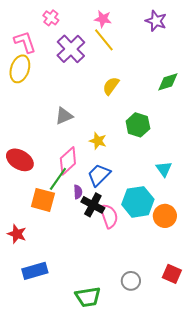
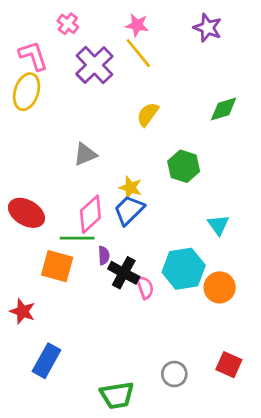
blue trapezoid: (99, 175) -> (129, 210), moved
green line: (58, 179) -> (77, 238), turned 55
pink semicircle: (109, 216) -> (145, 287), size x0.7
blue rectangle: (35, 271) -> (46, 361), turned -45

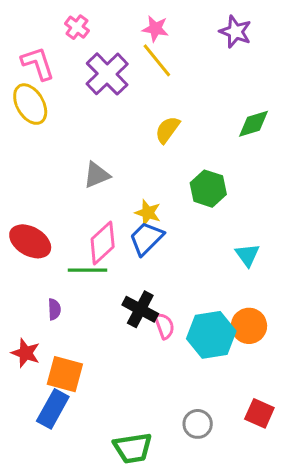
yellow ellipse: (27, 92) -> (30, 104), turned -48
purple semicircle: (104, 255) -> (54, 309), moved
orange square: (57, 266) -> (65, 374), moved
cyan hexagon: (184, 269) -> (211, 335), moved

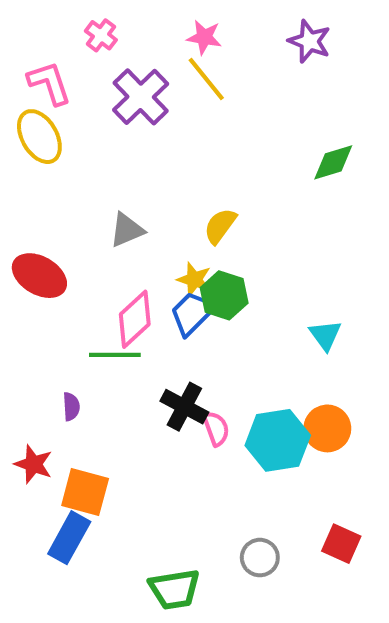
yellow semicircle: (167, 130) -> (220, 226), moved
green hexagon: (208, 189) -> (224, 295), moved
red ellipse: (30, 241) -> (39, 276), moved

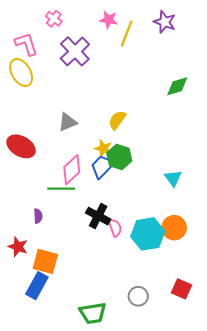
yellow line: (206, 79) -> (127, 33), moved, turned 60

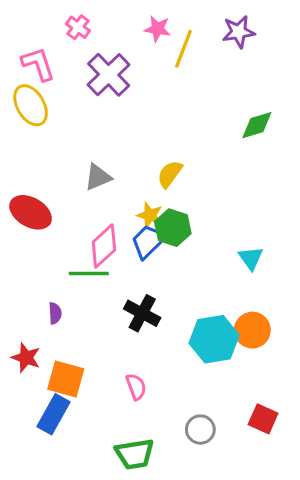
purple star: (165, 22) -> (239, 32), turned -30
pink semicircle: (115, 228) -> (136, 387), moved

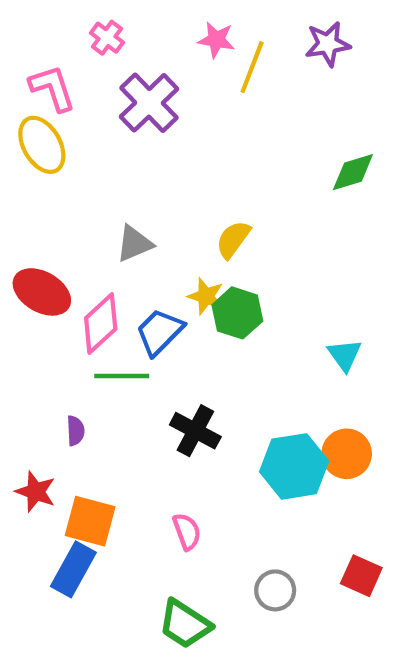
blue trapezoid: (148, 241) -> (160, 332), moved
pink diamond: (104, 246) -> (101, 323), moved
green trapezoid: (135, 454) -> (185, 624), turned 42

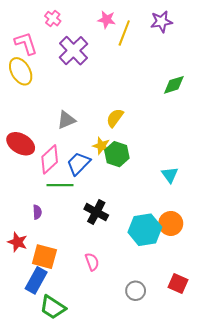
green trapezoid: (185, 624) -> (53, 307), moved

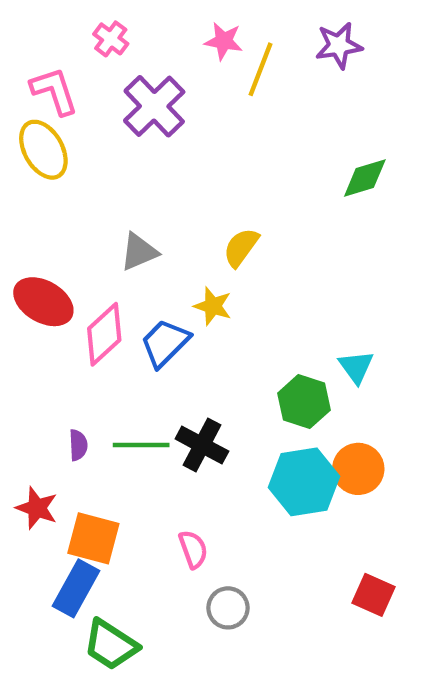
green hexagon: (117, 154) -> (304, 402), moved
green line: (60, 185) -> (141, 445), moved
gray circle: (136, 291) -> (228, 608), moved

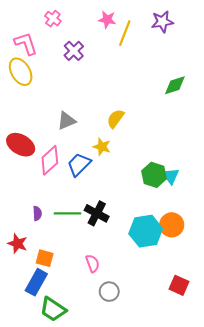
purple cross: (154, 106) -> (74, 51), size x0.7
green hexagon: (304, 402) -> (154, 175), moved
orange square: (93, 538) -> (45, 258), size x0.7

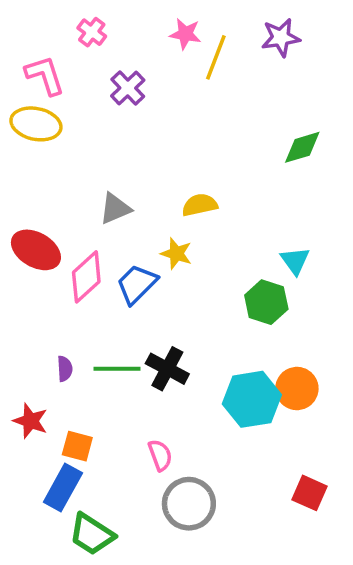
yellow ellipse: (21, 72) -> (36, 124), turned -48
yellow semicircle: (115, 119) -> (200, 205), turned 42
cyan triangle: (171, 176) -> (295, 261), moved
gray circle: (109, 292) -> (189, 504), size x1.5

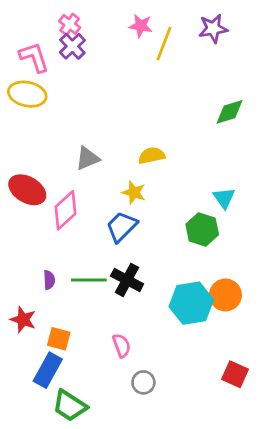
purple cross: (128, 88) -> (72, 46), moved
blue trapezoid: (137, 284) -> (122, 227), moved
gray circle: (189, 504) -> (143, 382), size x0.6

